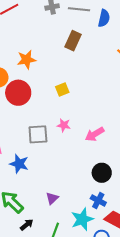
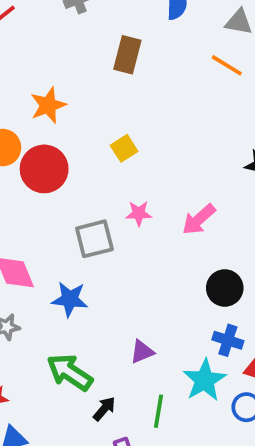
purple triangle: (52, 198) -> (142, 352), turned 32

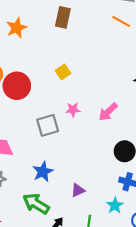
orange star: (48, 105) -> (17, 28), moved
blue star: (70, 299) -> (43, 172), moved, turned -30
cyan star: (205, 380) -> (115, 205), size x0.7

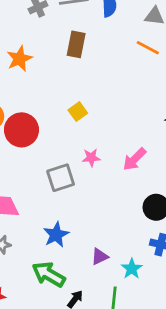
cyan star: (115, 205) -> (132, 269), moved

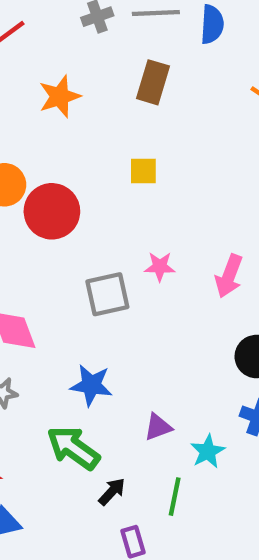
yellow square: (78, 112) -> (143, 171), moved, turned 30
pink arrow: (134, 159) -> (229, 276), turned -30
blue star: (56, 235) -> (91, 385), turned 30

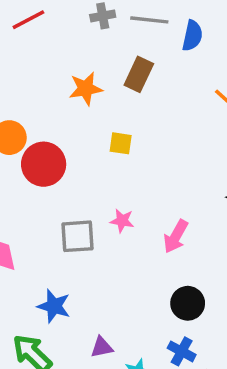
orange star: (60, 96) -> (86, 89), moved

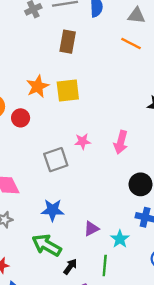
orange star: (86, 89) -> (38, 86), moved
yellow square: (121, 143) -> (68, 90), size x1.5
red circle: (44, 164) -> (21, 118), size x0.6

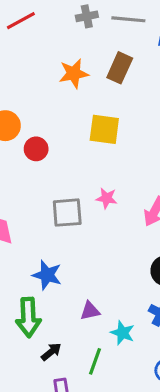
orange star: (38, 86) -> (74, 74), moved
cyan star: (120, 239) -> (123, 333), turned -30
green arrow: (47, 245) -> (28, 317), turned -136

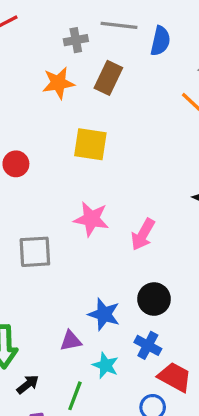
gray cross: (87, 16) -> (76, 40), moved
pink star: (107, 198) -> (91, 219), size x1.5
gray square: (67, 213) -> (35, 252), moved
blue star: (47, 275) -> (104, 314), moved

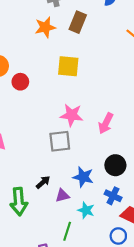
gray square: (35, 252) -> (60, 141), moved
black arrow: (28, 384) -> (43, 182), moved

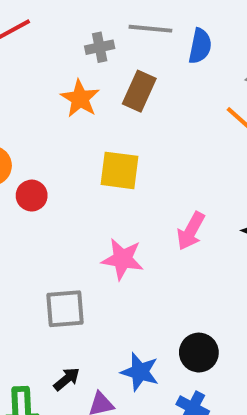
orange star: (45, 27) -> (80, 98), turned -30
pink arrow: (106, 123) -> (191, 231), moved
gray square: (60, 141) -> (65, 309), moved

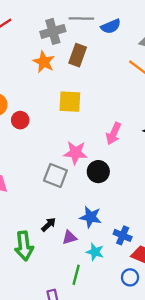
blue semicircle: (200, 46) -> (111, 26), turned 60
gray cross: (100, 47) -> (53, 31), size x1.5
gray square: (65, 309) -> (55, 176), moved, turned 30
black circle: (199, 353) -> (98, 172), moved

